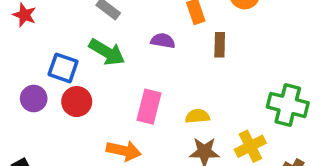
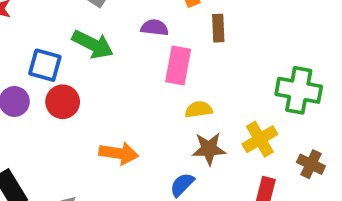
pink rectangle: (149, 107) -> (178, 65), moved

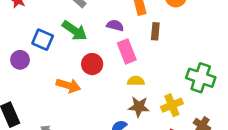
pink rectangle: (178, 65) -> (127, 51), turned -40
red circle: (63, 102) -> (92, 64), moved
orange arrow: (119, 153) -> (68, 85), moved

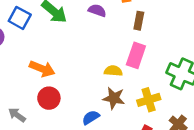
pink rectangle: (127, 51) -> (136, 55), moved, turned 35
red circle: (92, 64) -> (49, 98), moved

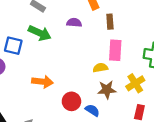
red circle: (49, 98) -> (71, 101), moved
blue semicircle: (91, 117) -> (92, 110), turned 80

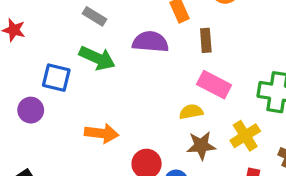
purple semicircle: (74, 23) -> (150, 42), size x1.5
pink rectangle: (115, 50) -> (214, 85), turned -66

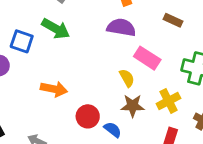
brown rectangle: (206, 40) -> (173, 20), moved, turned -66
purple semicircle: (150, 42) -> (121, 27), moved
yellow semicircle: (191, 112) -> (127, 78), turned 66

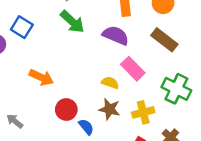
brown rectangle: (173, 20) -> (164, 40), size x1.5
green arrow: (56, 29) -> (72, 22), moved
yellow semicircle: (127, 78) -> (110, 83), turned -54

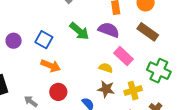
green arrow: (72, 22) -> (79, 31), moved
blue square: (22, 27) -> (44, 40), moved
red circle: (66, 110) -> (58, 92), moved

